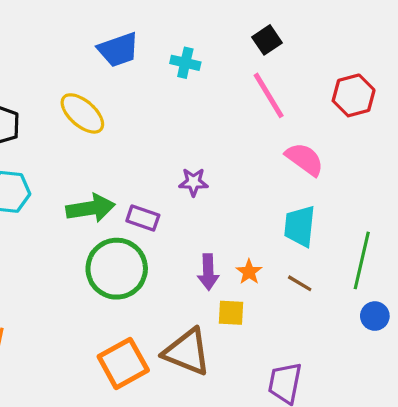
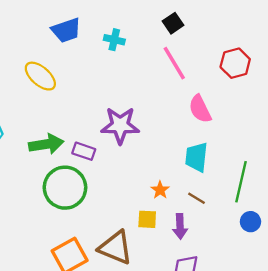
pink semicircle: (305, 159) -> (200, 109), turned -152
purple star: (193, 182) -> (120, 125), size x1.8
purple arrow: (208, 272) -> (180, 226), moved

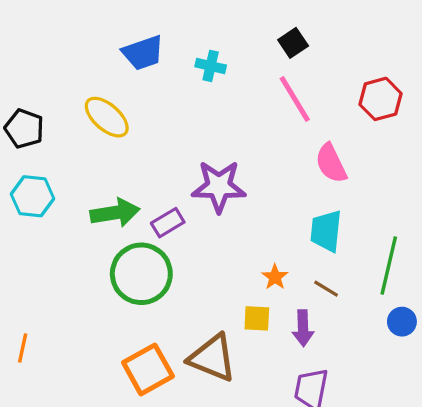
purple rectangle: (84, 151) -> (168, 223), turned -50

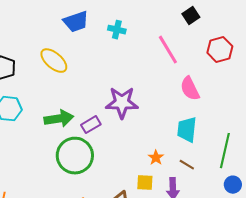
black square: (293, 43) -> (191, 16), moved

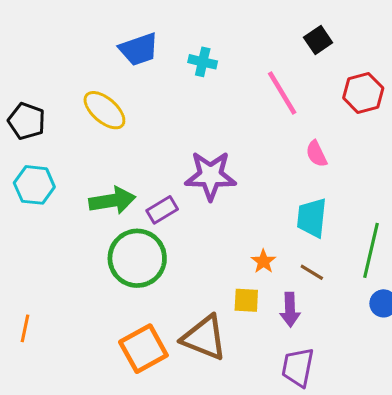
pink semicircle: (190, 89) -> (316, 154), size x0.7

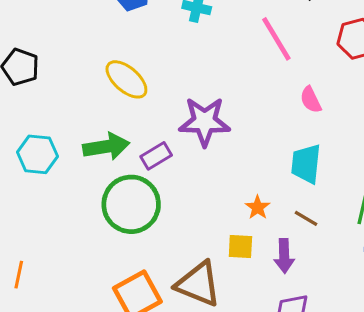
yellow ellipse: (104, 110) -> (126, 79), moved
cyan hexagon: (34, 185) -> (37, 154), moved

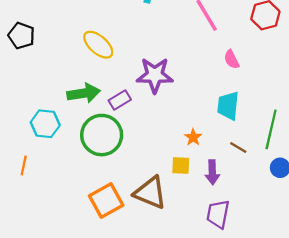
cyan hexagon: (37, 154) -> (45, 124), moved
brown line: (306, 218) -> (238, 147), moved
orange line: (19, 275) -> (24, 166), moved

